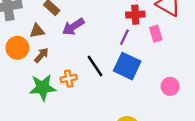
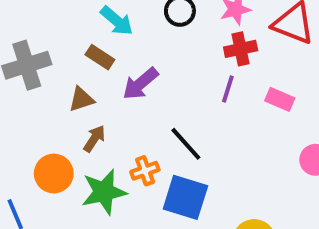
pink rectangle: (156, 34) -> (280, 99), moved, turned -42
orange circle: (17, 48) -> (54, 174), moved
blue square: (127, 66) -> (185, 197), moved

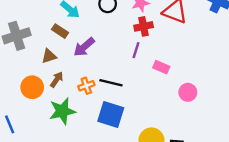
pink rectangle: (280, 99) -> (161, 67), moved
black line: (186, 144) -> (111, 83), turned -35
orange cross: (145, 171) -> (86, 86), moved
orange circle: (54, 174) -> (32, 87), moved

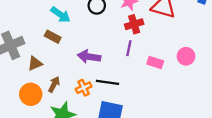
purple arrow: (84, 47) -> (89, 57), moved, turned 55
brown triangle: (49, 56) -> (35, 63), moved
pink circle: (188, 92) -> (186, 56), moved

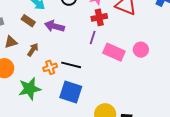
purple arrow: (89, 57) -> (54, 26), moved
pink rectangle: (155, 62) -> (114, 52), size x1.5
brown arrow: (54, 84) -> (33, 50), moved

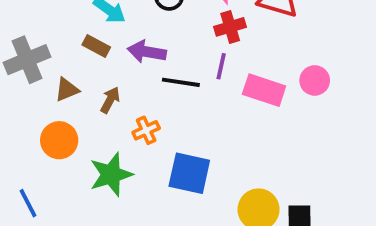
black line: (71, 65) -> (181, 82), moved

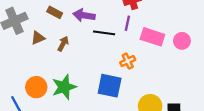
pink circle: (315, 80) -> (182, 41), moved
orange cross: (146, 130) -> (128, 61), moved
orange circle: (59, 140) -> (36, 87), moved

